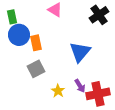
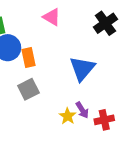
yellow star: (58, 91) -> (68, 116), moved
red cross: (98, 94) -> (104, 120), size x0.7

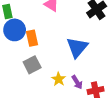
yellow star: (68, 116) -> (59, 79), moved

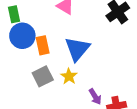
blue triangle: (77, 47) -> (77, 49), moved
yellow star: (59, 79) -> (69, 76), moved

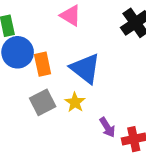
blue triangle: (77, 49) -> (85, 68), turned -32

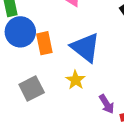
gray square: (43, 102) -> (32, 88), moved

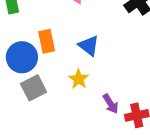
blue circle: (20, 32) -> (22, 57), moved
blue triangle: (85, 47) -> (89, 46), size x0.7

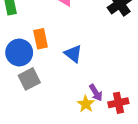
blue triangle: (89, 46) -> (73, 54), moved
yellow star: (79, 79) -> (86, 104), moved

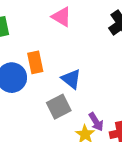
gray square: (29, 79) -> (59, 107), moved

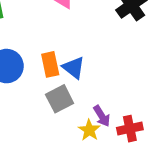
orange rectangle: (35, 62) -> (50, 64), moved

